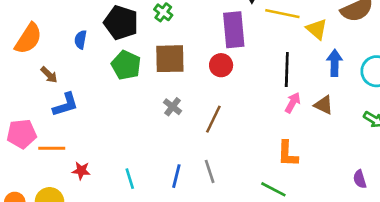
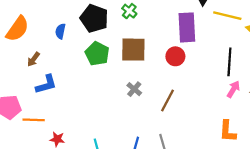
brown arrow: (49, 75) -> (33, 59), turned 80

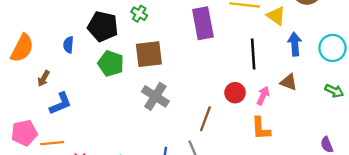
red circle: (175, 56) -> (235, 93), moved
gray cross: (134, 89) -> (155, 96), size x1.6
pink arrow: (233, 89) -> (263, 96), moved
brown line: (168, 101) -> (205, 119), moved

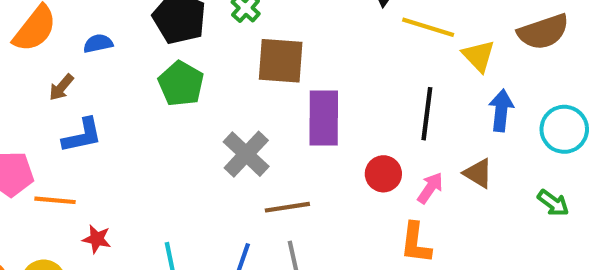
purple rectangle: (203, 23) -> (324, 118), moved
blue semicircle: (68, 45) -> (98, 43), moved, turned 63
brown square: (149, 54) -> (281, 61), moved
brown line: (205, 119) -> (287, 207), moved, turned 50

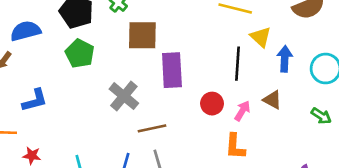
blue semicircle: (98, 43) -> (25, 31), size x1.6
yellow triangle: (479, 56) -> (261, 37), moved
blue L-shape: (82, 135) -> (35, 100), moved

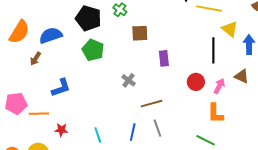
brown square: (142, 35) -> (140, 33), size x0.7
purple rectangle: (172, 70) -> (164, 58), size x0.6
gray cross: (124, 96) -> (129, 80), size x0.6

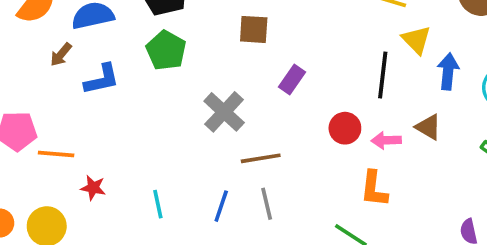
purple rectangle: (164, 58) -> (292, 79), turned 35
gray cross: (129, 80) -> (224, 112), size x1.6
pink arrow: (219, 86) -> (386, 140), turned -126
blue L-shape: (61, 88) -> (102, 79), moved

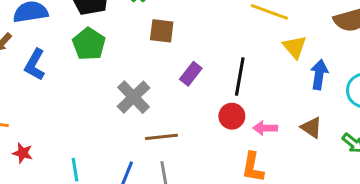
black line: (383, 75) -> (240, 77), moved
blue L-shape: (102, 79) -> (35, 65), turned 128
brown triangle: (428, 127) -> (311, 128), moved

